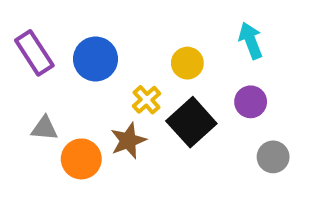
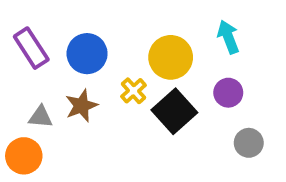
yellow circle: (187, 63) -> (171, 57), size x1.5
brown star: (128, 141) -> (81, 106), moved
orange circle: (81, 159) -> (24, 156), moved

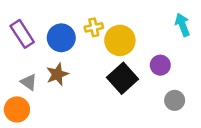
cyan arrow: (228, 37) -> (182, 25), moved
yellow cross: (133, 91) -> (94, 27), moved, turned 30
gray triangle: (41, 117) -> (29, 82), turned 30

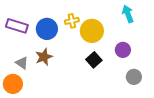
cyan arrow: (182, 25) -> (128, 14), moved
purple rectangle: (22, 34) -> (17, 26), turned -40
black square: (122, 78) -> (94, 60), size x0.7

